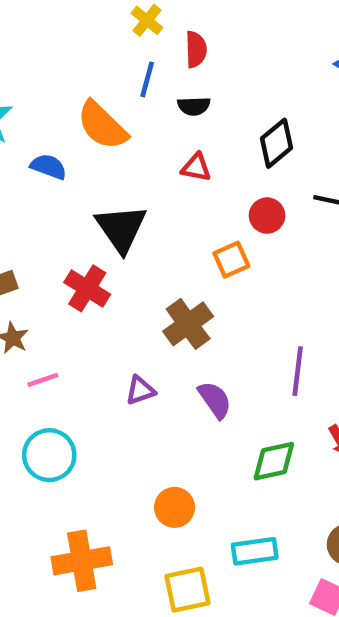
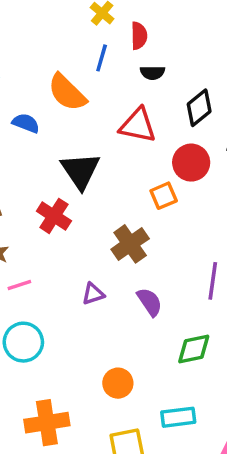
black semicircle: (194, 106) -> (153, 73), moved
red triangle: (196, 168) -> (138, 125), size x1.6
red circle: (267, 216) -> (191, 163), size x1.4

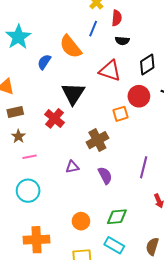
blue semicircle: (26, 123) -> (44, 62), turned -84
green diamond: (194, 349) -> (117, 217), moved
cyan rectangle: (178, 417) -> (114, 245), turned 30

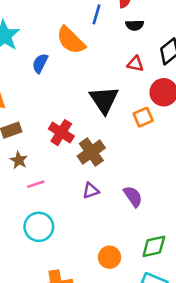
red triangle: (110, 71) -> (135, 64), moved, size x0.6
black triangle: (73, 94) -> (104, 100), moved
brown cross: (97, 140) -> (91, 152), moved

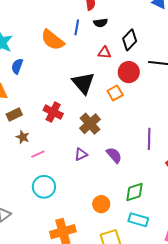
blue line: (96, 14) -> (77, 27), moved
blue semicircle: (40, 63) -> (17, 66), moved
brown cross: (91, 152) -> (90, 124), moved

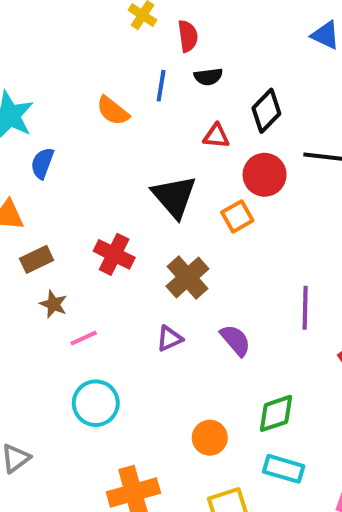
orange semicircle: (53, 40) -> (113, 111), size x0.7

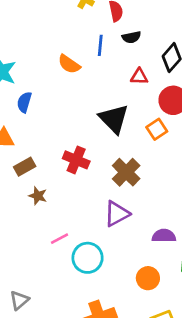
pink line: (84, 338) -> (60, 239), moved
purple triangle: (169, 339) -> (117, 214), size x1.5
purple semicircle: (235, 340) -> (164, 236), moved, turned -45
cyan circle: (96, 403) -> (88, 258), moved

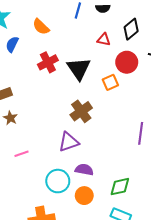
orange semicircle: (69, 64) -> (41, 27), moved
red cross: (76, 160) -> (48, 62), moved, turned 30
purple semicircle: (164, 236) -> (84, 170), moved
cyan circle: (88, 258) -> (58, 181), moved

